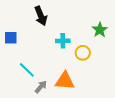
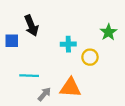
black arrow: (41, 16) -> (31, 26), moved
cyan line: (27, 70) -> (29, 76), turned -42

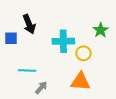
cyan cross: (68, 44) -> (63, 41), size x1.5
orange triangle: (70, 88) -> (80, 82), moved

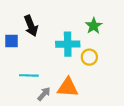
green star: (101, 30) -> (94, 26), moved
orange triangle: (80, 82) -> (68, 87), moved

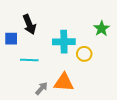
green star: (94, 26) -> (101, 28), moved
cyan line: (29, 75) -> (29, 60), moved

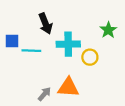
black arrow: (29, 24) -> (45, 24), moved
cyan line: (29, 60) -> (31, 51), moved

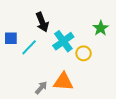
cyan cross: (68, 44) -> (63, 41), turned -35
cyan line: (31, 51) -> (29, 47), turned -48

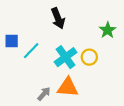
black arrow: (42, 22) -> (58, 18), moved
cyan cross: (63, 41) -> (66, 57), moved

